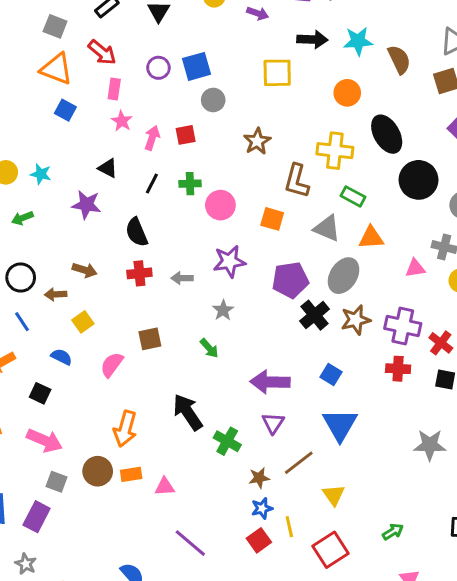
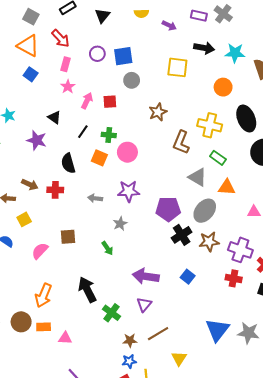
orange square: (272, 219) -> (99, 158), moved
red cross: (139, 273) -> (55, 190), moved
blue triangle: (340, 425) -> (217, 330), moved

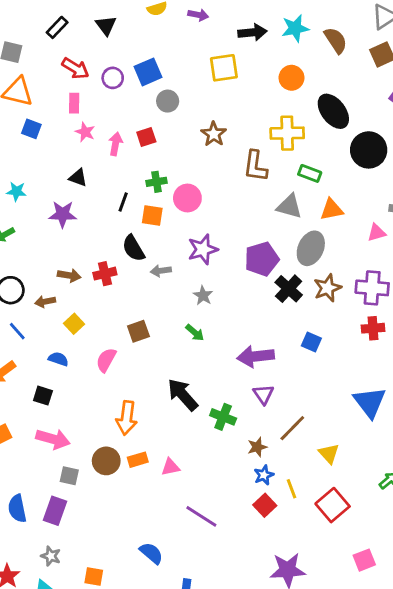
red arrow: (61, 38) -> (75, 68), moved
black line: (83, 132) -> (123, 202), moved
black semicircle: (68, 163) -> (133, 248), moved

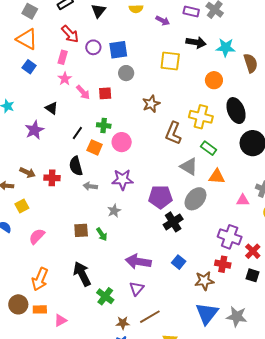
pink arrow: (116, 144) -> (83, 92), turned 112
purple star: (63, 214) -> (34, 130), turned 30
brown star: (327, 288) -> (204, 281), moved
brown square: (138, 331) -> (81, 230), moved
pink triangle: (170, 467) -> (60, 320), turned -32

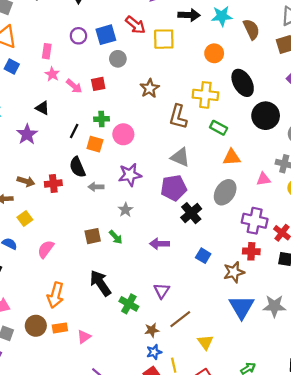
red arrow: (70, 34) -> (135, 25), moved
gray triangle: (189, 167) -> (180, 157), moved
gray ellipse: (195, 199) -> (225, 192), moved
purple arrow: (138, 262) -> (159, 244), moved, size x0.7

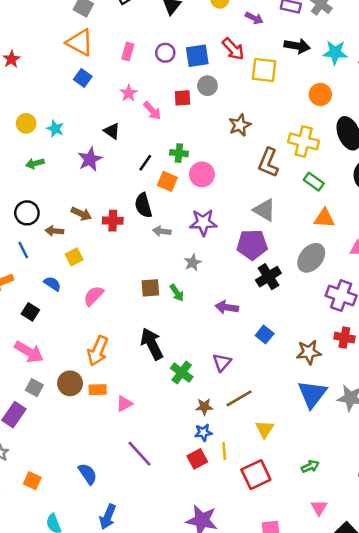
pink rectangle: (47, 51) -> (128, 52), moved
red square: (98, 84) -> (182, 98), moved
red cross: (251, 251) -> (344, 338), moved
blue square: (203, 256) -> (265, 334), moved

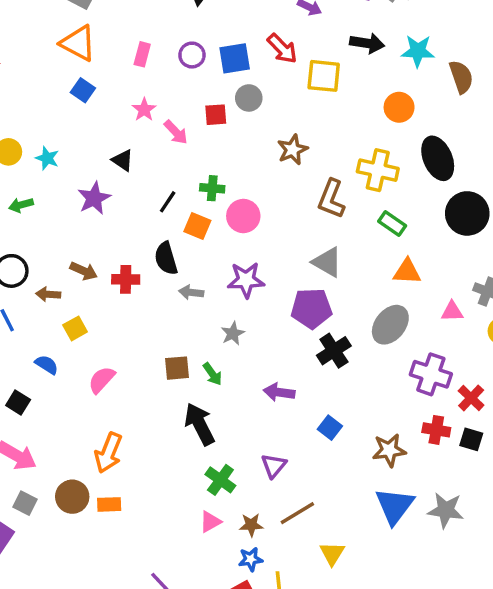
black arrow: (152, 344) -> (200, 424), moved
pink triangle: (124, 404) -> (210, 522), moved

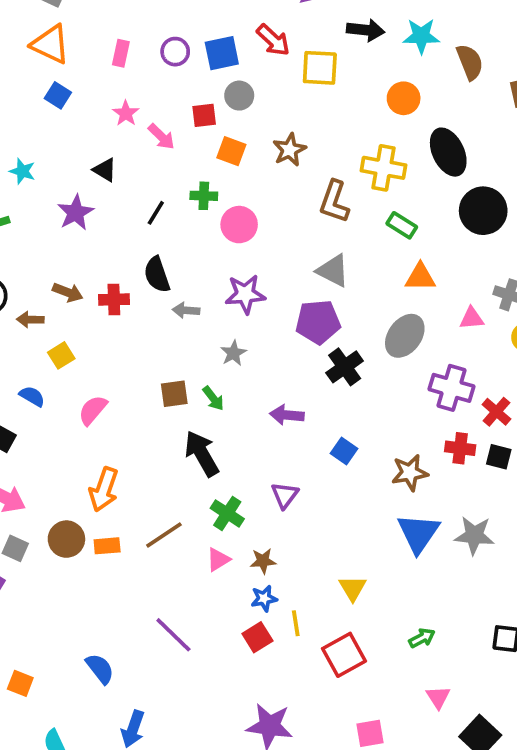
orange square: (197, 226) -> (231, 151), moved
brown line: (297, 513) -> (164, 535), moved

